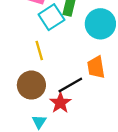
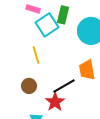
brown circle: (31, 85) -> (29, 86), size x0.6

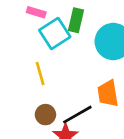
brown circle: (29, 86) -> (45, 115), moved

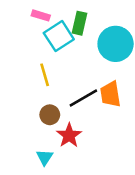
black line: (77, 115) -> (83, 98), moved

